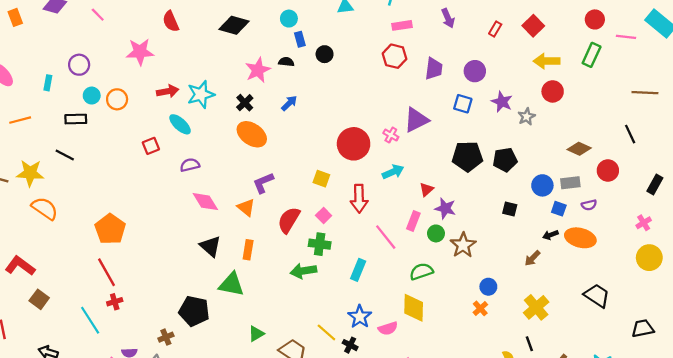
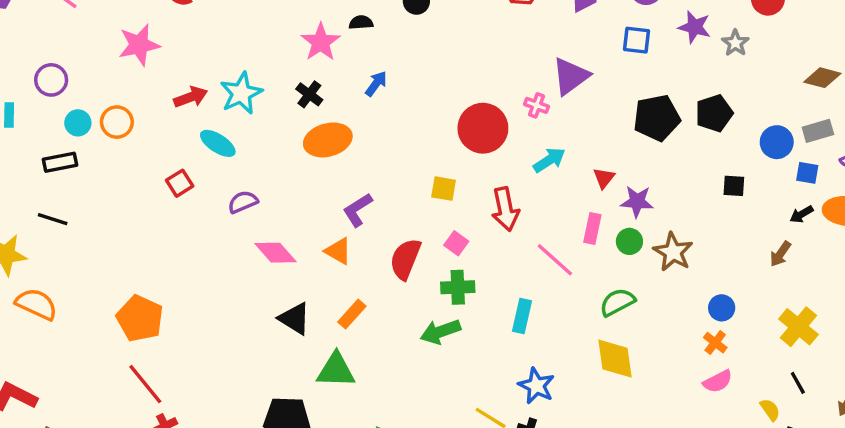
orange ellipse: (252, 134) -> (328, 140), turned -40
orange rectangle: (248, 250) -> (352, 314), turned 42
pink semicircle: (388, 328) -> (718, 381), moved

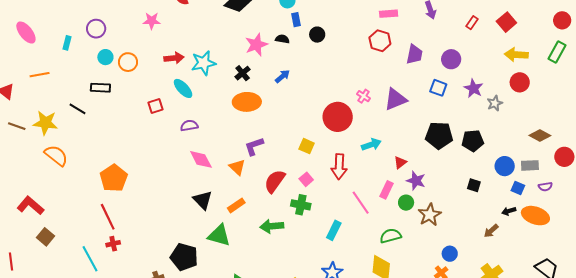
pink star: (139, 45) -> (152, 21), size x0.7
pink cross: (537, 105) -> (364, 96), moved
black rectangle: (60, 162) -> (100, 88), moved
green arrow: (440, 332) -> (272, 226), moved

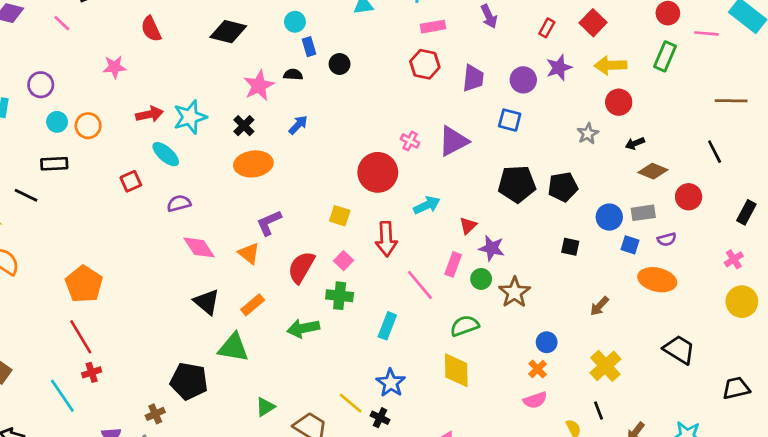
purple star: (474, 88) -> (559, 68), moved, turned 30
black arrow: (509, 211) -> (635, 143), moved

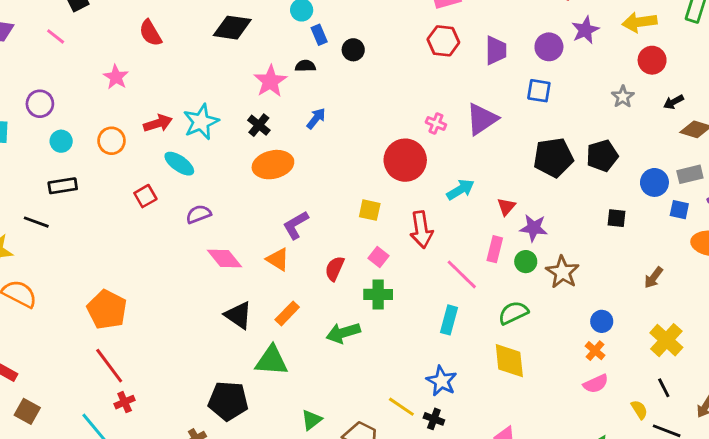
pink star: (115, 67) -> (116, 77), turned -30
orange circle: (88, 126) -> (112, 141), moved
red semicircle: (301, 267) -> (335, 269), size x0.7
cyan rectangle: (387, 326) -> (449, 320), moved

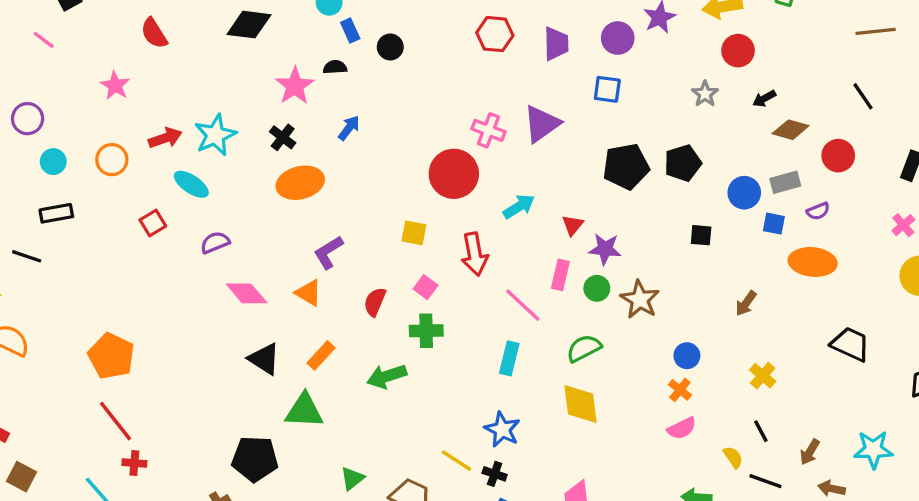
pink cross: (436, 124) -> (488, 130), size x1.4
yellow cross: (666, 340) -> (763, 376), size x0.7
red cross: (125, 402) -> (134, 463), turned 30

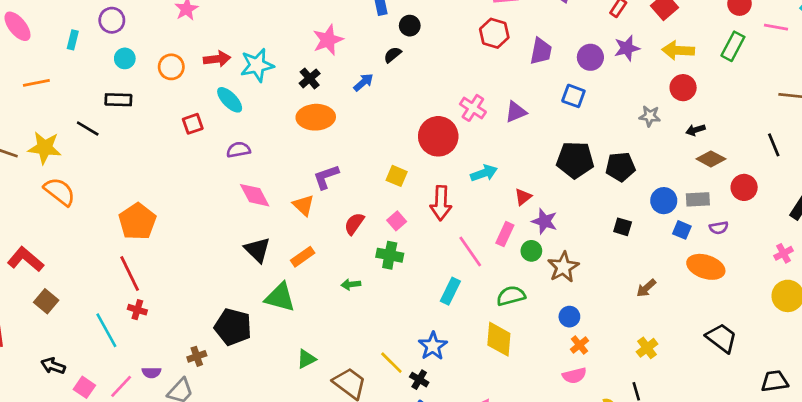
black semicircle: (335, 67) -> (393, 55), moved, turned -48
gray star: (705, 94) -> (650, 116), turned 30
purple triangle: (542, 124) -> (516, 112), size x0.7
blue circle: (687, 356) -> (569, 317), moved
green arrow: (387, 376) -> (351, 284), size x0.6

